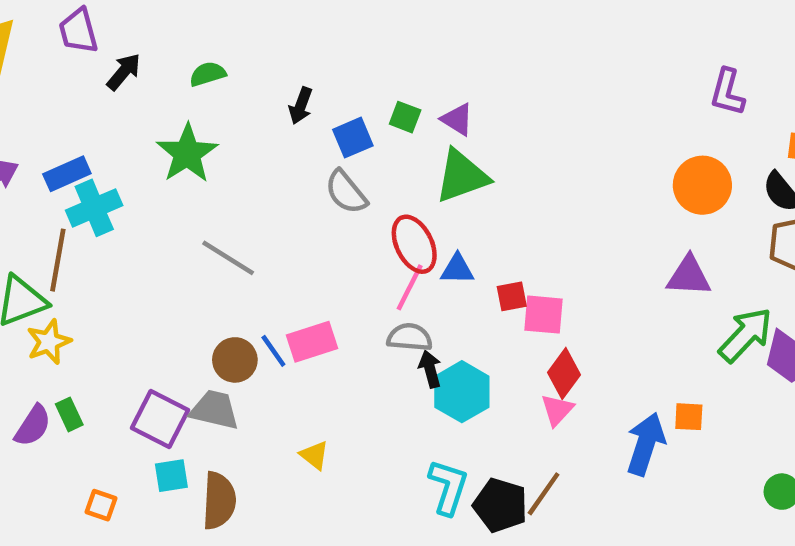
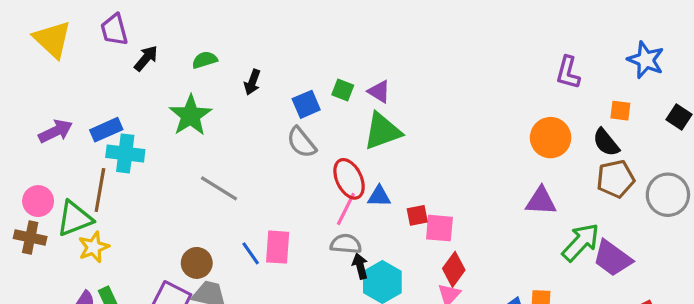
black arrow: (301, 106) -> (252, 82), moved
cyan cross: (94, 208) -> (125, 153), turned 30
pink rectangle: (312, 342) -> (278, 247), turned -68
brown circle: (235, 360) -> (197, 263), moved

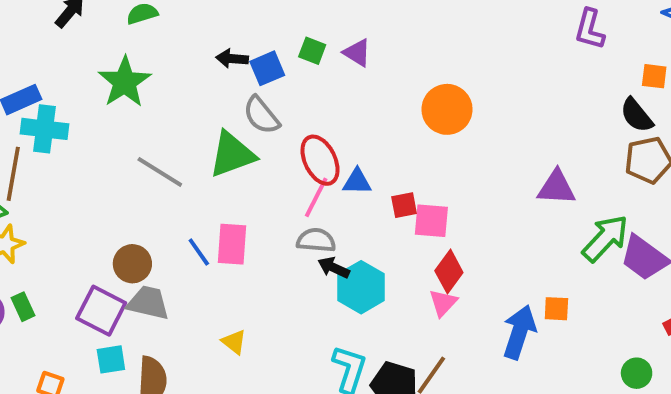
black arrow: (252, 82) -> (232, 59), moved, turned 75
green triangle: (382, 131) -> (232, 154), moved
orange circle: (551, 138) -> (447, 109), moved
black arrow: (360, 266) -> (334, 268), turned -50

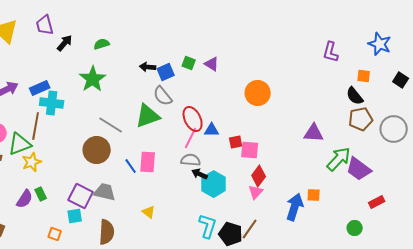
brown circle: (132, 264) -> (97, 150), moved, size x1.4
cyan square: (111, 359) -> (75, 216), moved

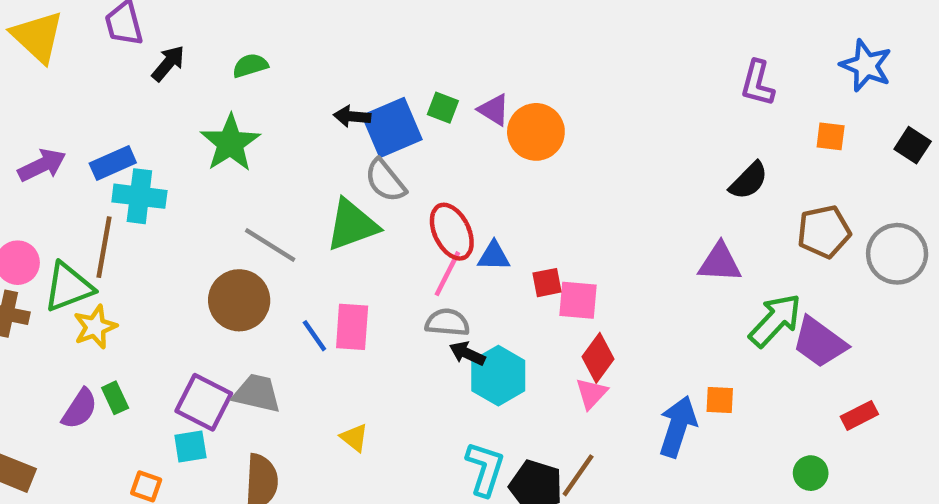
blue square: (166, 72) -> (392, 128), size x1.5
orange circle: (258, 93) -> (536, 132), moved
black semicircle: (355, 96) -> (749, 181), moved, turned -96

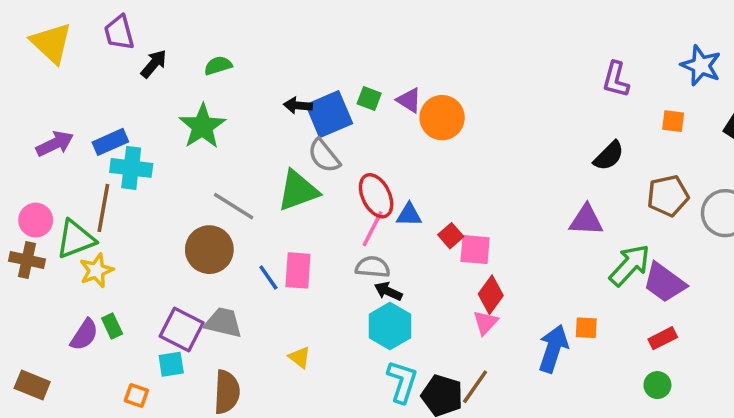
red square: (547, 283) -> (451, 236), turned -30
cyan hexagon: (498, 376) -> (390, 326), moved
red rectangle: (859, 415) -> (663, 338), moved

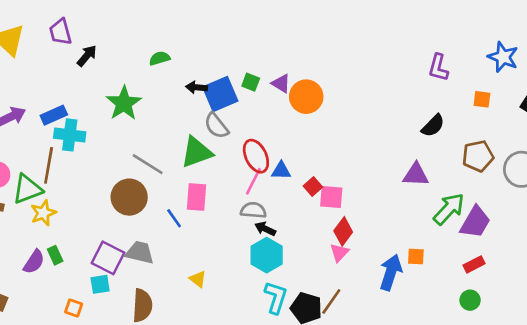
green semicircle: (218, 66) -> (160, 58), moved
pink rectangle: (298, 270) -> (197, 197), moved
purple trapezoid: (664, 283) -> (475, 222), turned -96

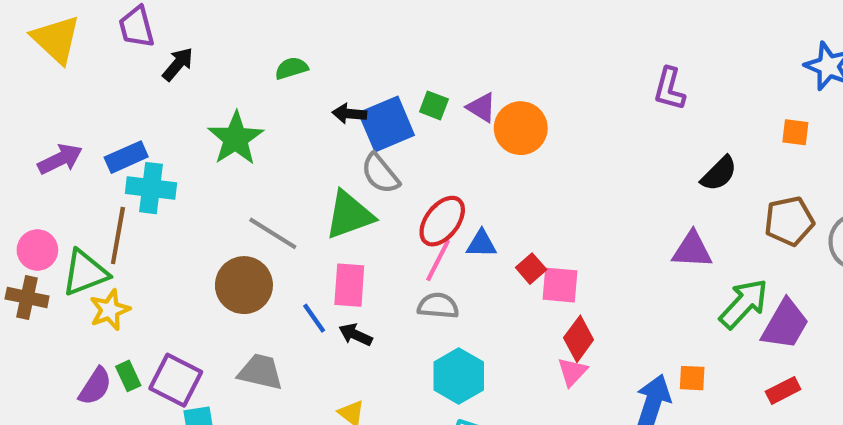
purple L-shape: (438, 68) -> (669, 89), moved
red ellipse: (256, 156) -> (442, 221), turned 64
black arrow: (265, 229) -> (355, 335), moved
purple square: (108, 258) -> (176, 380), moved

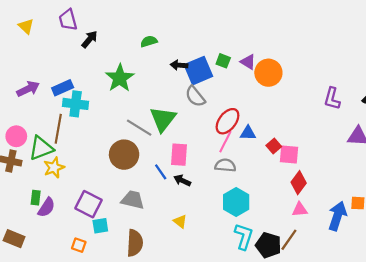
yellow triangle: (56, 39) -> (26, 26), size x0.6
purple L-shape: (669, 89) -> (332, 99), moved
green triangle: (349, 215) -> (163, 119), moved, turned -32
pink triangle: (572, 372) -> (300, 210), moved, turned 42
green rectangle: (128, 376) -> (36, 198), moved, turned 32

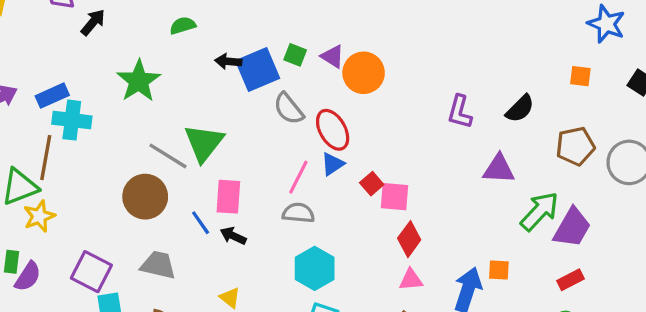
gray semicircle: (195, 96) -> (289, 109), moved
red ellipse: (227, 121) -> (333, 130), moved, turned -68
blue triangle: (248, 133) -> (333, 164), turned -35

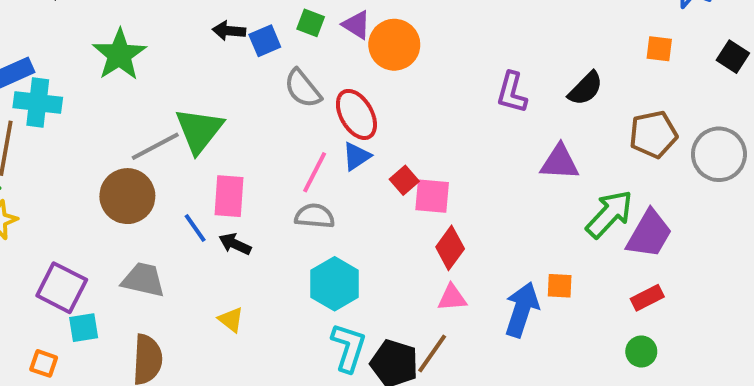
blue square: (258, 70) -> (265, 41), size x0.6
gray line: (168, 156) -> (155, 146), turned -60

